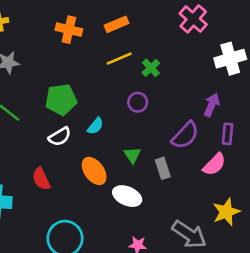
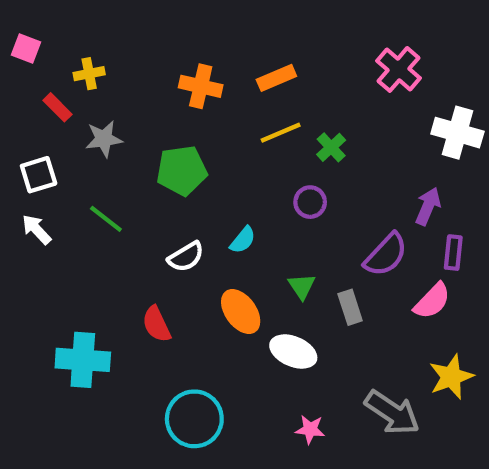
white cross: (230, 59) -> (457, 133), turned 32
green pentagon: (61, 100) -> (182, 170), moved

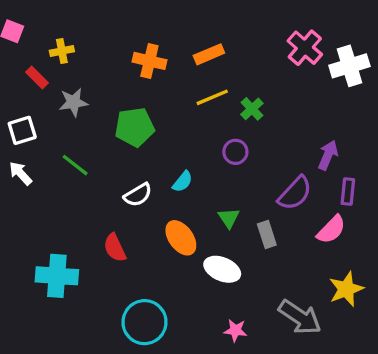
white cross: (457, 133) -> (349, 66), moved, turned -33

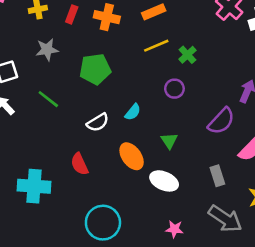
red rectangle: (37, 77) -> (72, 14), moved, turned 66
gray rectangle: (267, 235) -> (217, 176), moved

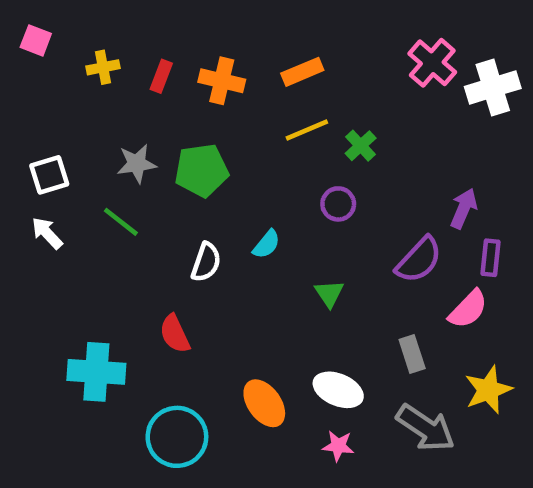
gray star: (47, 50) -> (137, 164), moved
white semicircle: (98, 122) -> (206, 262), turned -40
orange ellipse: (132, 156) -> (264, 403), moved
white ellipse: (164, 181) -> (338, 390), moved
cyan circle: (103, 223) -> (177, 437), moved

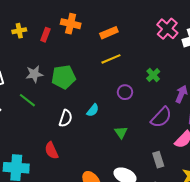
orange cross: (222, 81) -> (71, 24), moved
green cross: (361, 146) -> (153, 75), moved

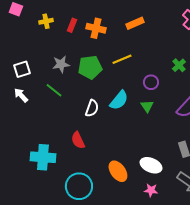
orange cross: (71, 24) -> (96, 28), moved
yellow line: (111, 59) -> (122, 59), moved
cyan semicircle: (93, 110) -> (119, 100), size x1.5
green triangle: (121, 132) -> (147, 106), moved

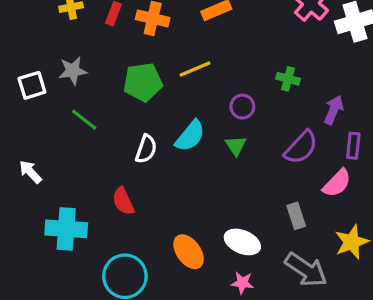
gray star: (61, 64) -> (73, 71), moved
green cross: (179, 65) -> (288, 79), turned -32
white arrow: (21, 95) -> (30, 172), moved

